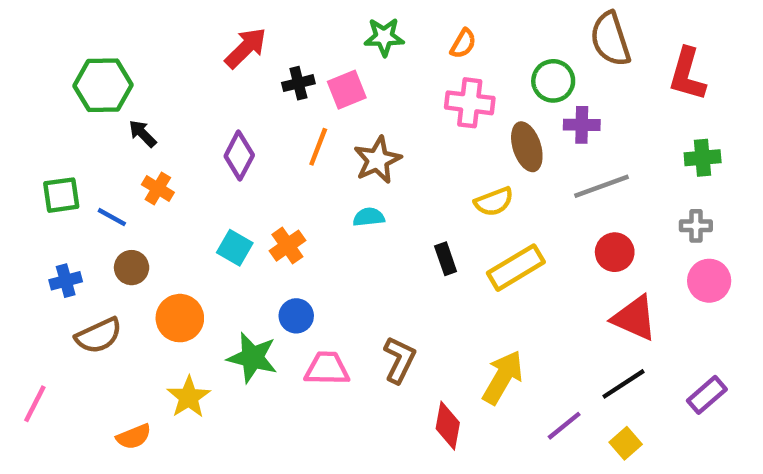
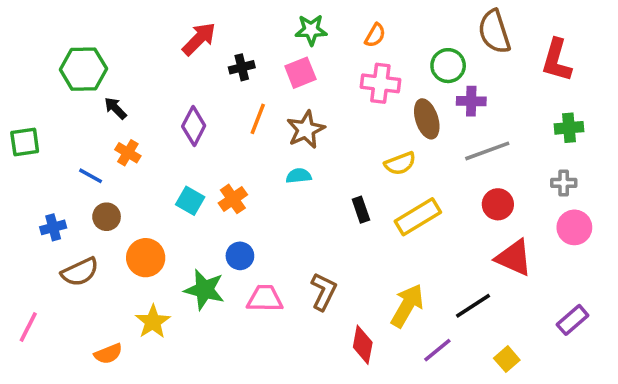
pink square: (347, 90) -> (300, 73), moved
green square: (61, 195) -> (25, 142), moved
black line: (623, 384) -> (473, 306), moved
purple line: (564, 426) -> (437, 350), moved

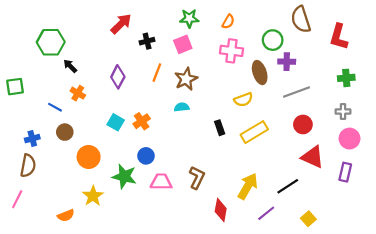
brown semicircle: (80, 272) -> (28, 166), moved, turned -55
purple rectangle: (573, 320) -> (345, 172), moved, turned -36

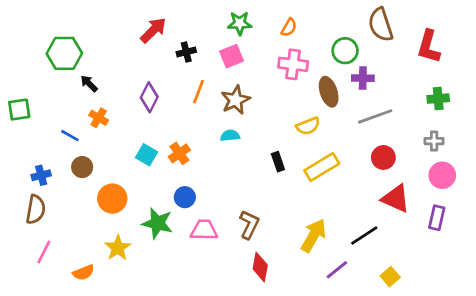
pink line: (17, 199) -> (44, 252), moved
red diamond: (221, 210) -> (260, 267), moved

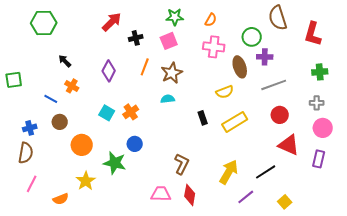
green hexagon: (64, 53) -> (44, 23), moved
pink trapezoid: (204, 230) -> (161, 194), moved

